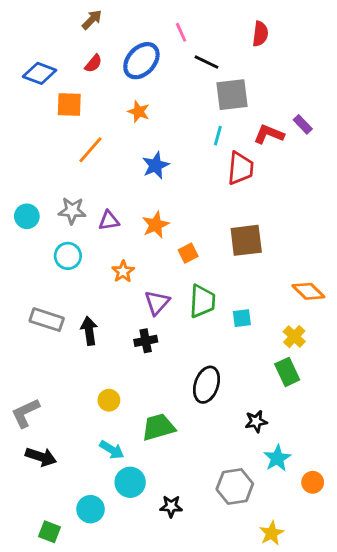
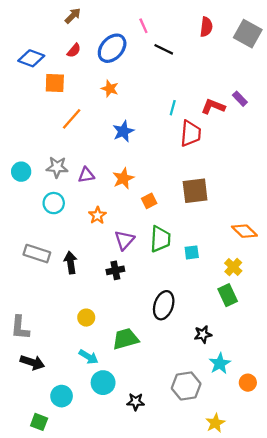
gray square: (232, 95) -> (248, 34), moved, turned 36
gray L-shape: (25, 413) -> (20, 328), turned -60
cyan circle: (91, 509) -> (62, 396), moved

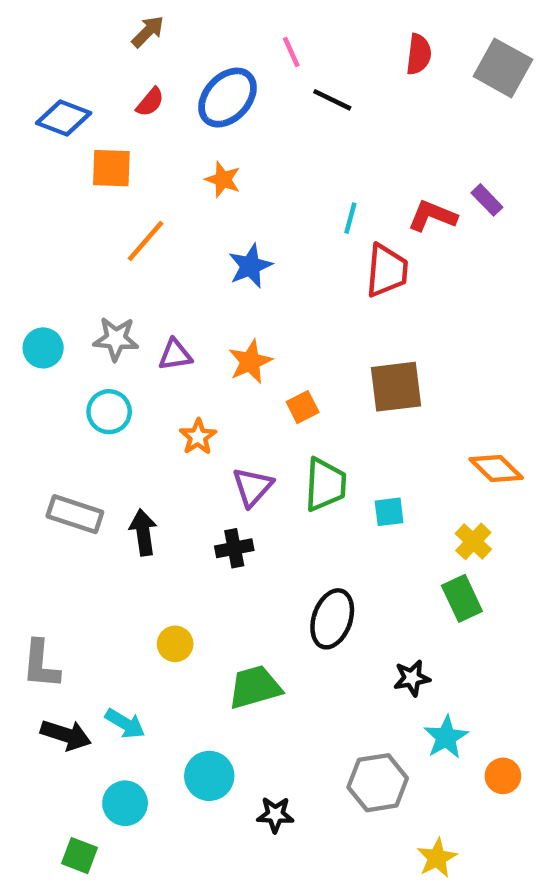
cyan arrow: (88, 357) -> (125, 724), moved

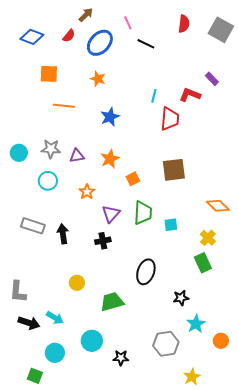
brown arrow: (148, 32) -> (86, 15), moved
red semicircle: (150, 102) -> (69, 36), moved
blue diamond: (64, 118) -> (32, 37), moved
purple rectangle: (487, 200) -> (212, 79), moved
orange line: (146, 241) -> (64, 106), turned 55

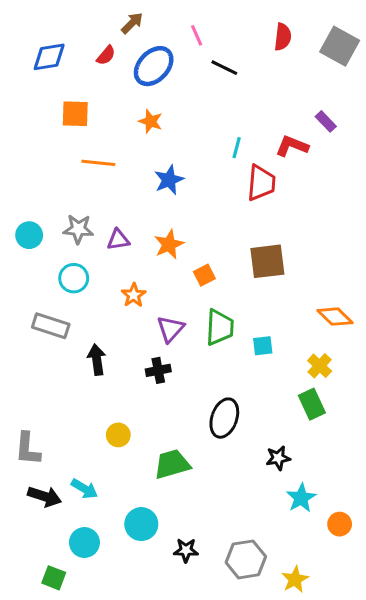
blue diamond: (32, 37) -> (49, 57), turned -30
gray rectangle: (33, 226) -> (51, 326), moved
gray hexagon: (166, 344) -> (246, 559), moved

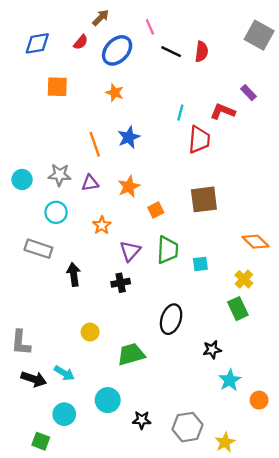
red semicircle: (283, 37) -> (202, 52), moved
orange line: (98, 163) -> (95, 144), moved, turned 65

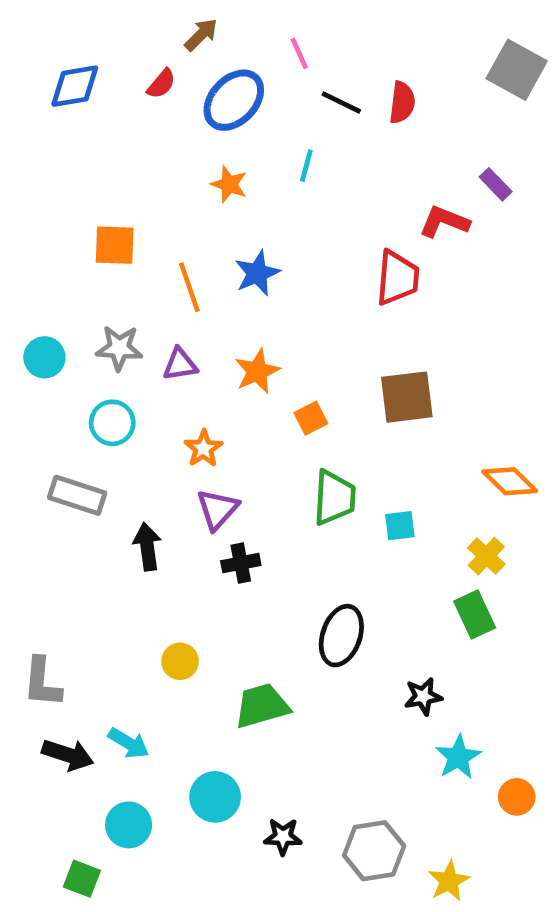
orange square: (57, 87) -> (115, 245), moved
cyan line: (180, 113) -> (306, 166), moved
purple triangle: (130, 251) -> (217, 509), moved

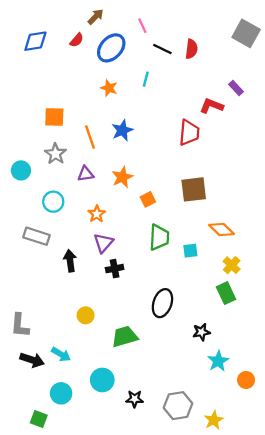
gray star: (119, 348) -> (55, 154), moved, turned 30
orange diamond: (510, 481) -> (222, 230), moved

